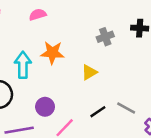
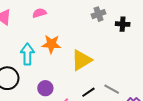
gray cross: (105, 37) -> (99, 14), moved
yellow triangle: (89, 72) -> (81, 60), size x1.6

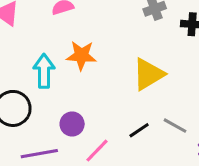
yellow triangle: (81, 60) -> (148, 74), moved

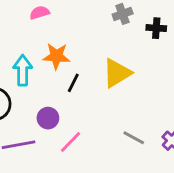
gray line: (175, 126) -> (134, 138), moved
black line: (139, 130) -> (73, 83), moved, turned -30

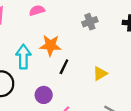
gray cross: (123, 14) -> (90, 22), moved
yellow triangle: (117, 73) -> (100, 74), moved, size x0.6

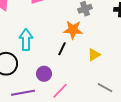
orange star: (50, 45) -> (73, 30), moved

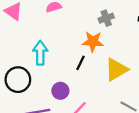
yellow triangle: (94, 55) -> (116, 70), size x1.6

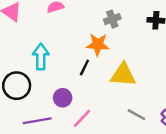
yellow triangle: (116, 70) -> (123, 75), turned 35

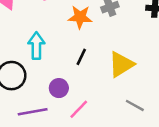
orange star: (98, 44) -> (80, 17), moved
yellow triangle: (123, 75) -> (121, 64), turned -36

